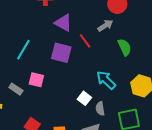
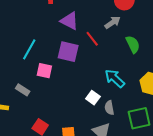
pink square: (36, 80) -> (44, 71), moved

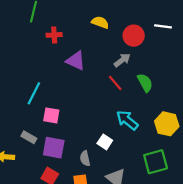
red line: (92, 39) -> (115, 83), moved
purple square: (68, 52) -> (54, 148), moved
gray semicircle: (109, 108) -> (85, 158), moved

